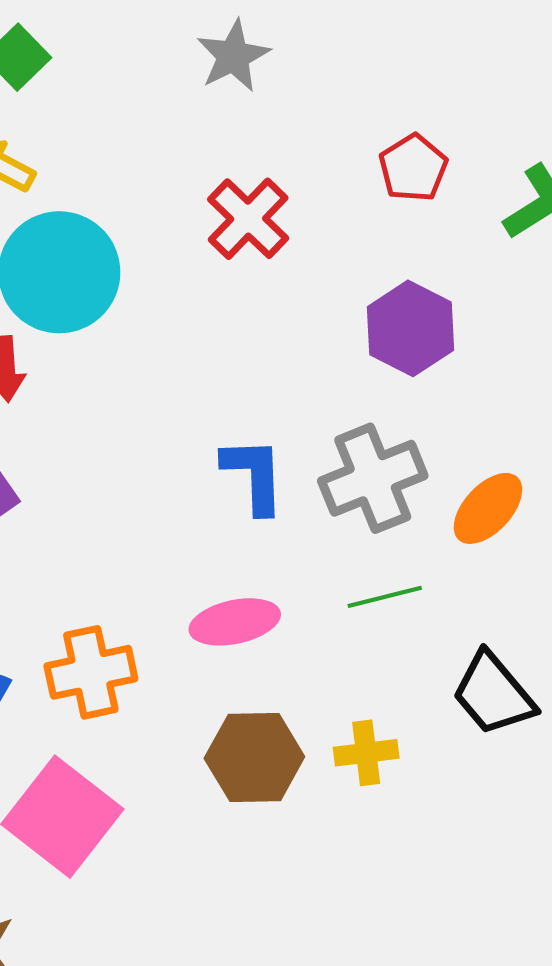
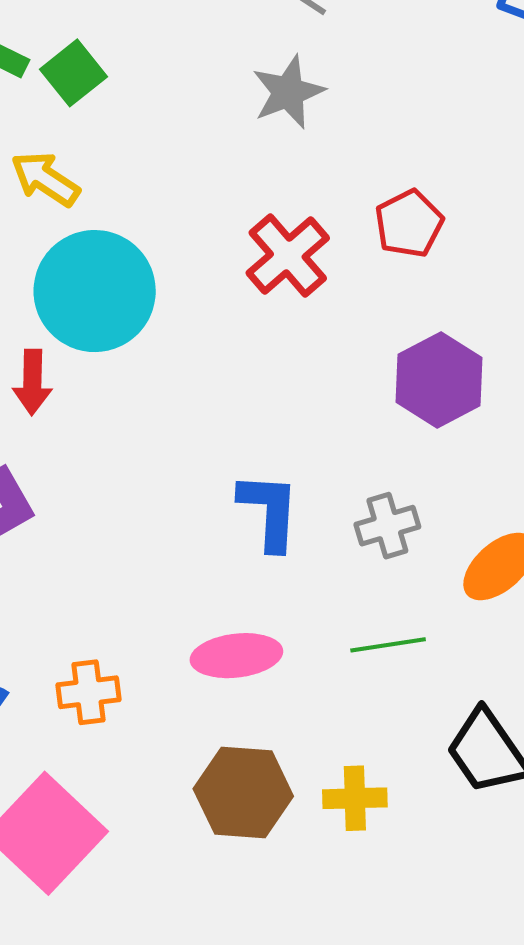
red pentagon: (413, 168) -> (409, 224), moved
gray cross: (373, 478) -> (387, 526), size x0.6
orange cross: (91, 672) -> (88, 692), size x0.7

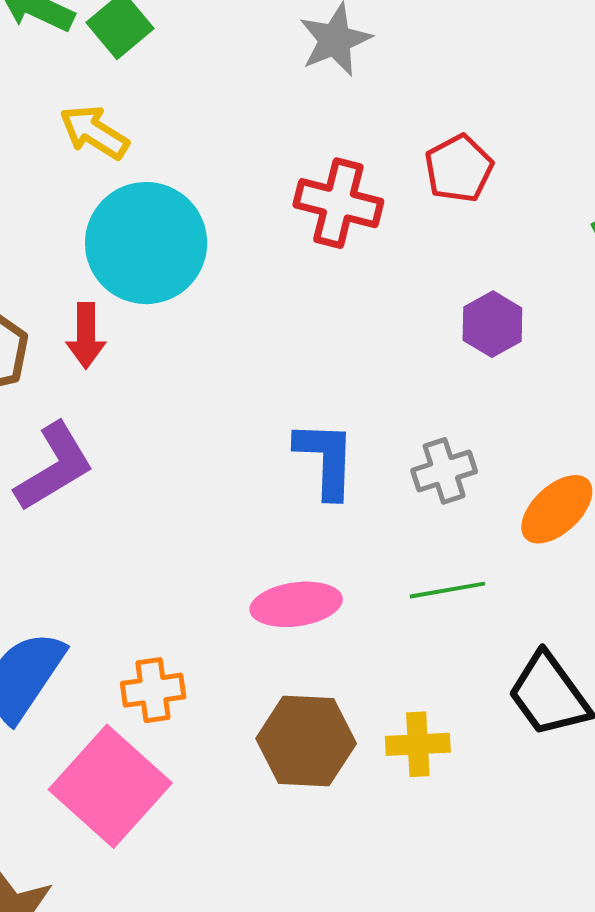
red cross: (288, 255) -> (338, 203), turned -34
purple hexagon: (439, 380) -> (492, 324), size x0.7
orange cross: (88, 692) -> (153, 690), moved

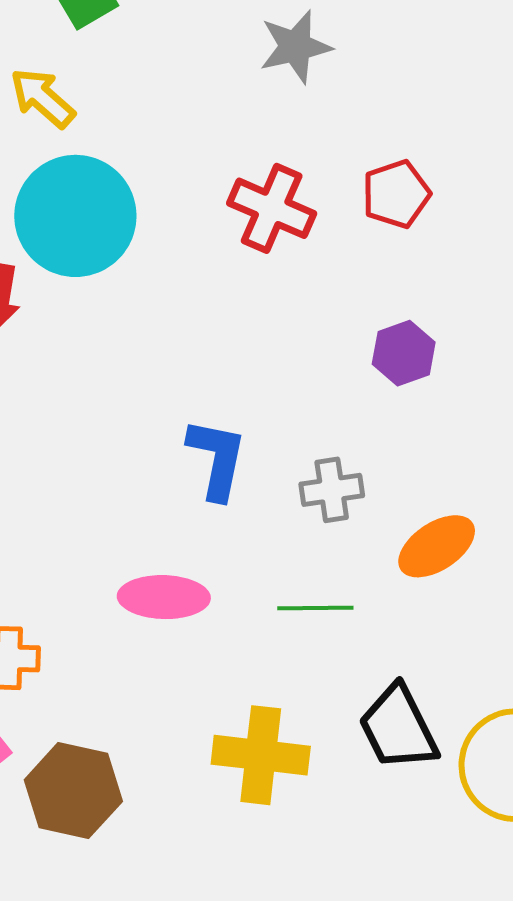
brown hexagon: (306, 741) -> (73, 791), moved
yellow cross: (418, 744) -> (261, 755), size x1.5

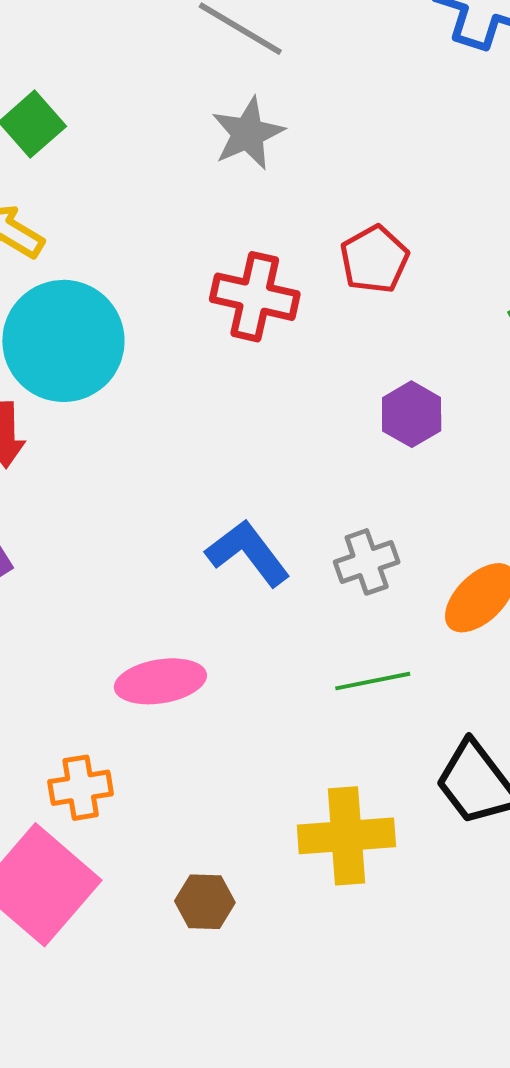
blue L-shape: (217, 459) -> (248, 553), turned -38
pink ellipse: (164, 597) -> (160, 681), moved
brown hexagon: (73, 791) -> (205, 902), moved, size x0.6

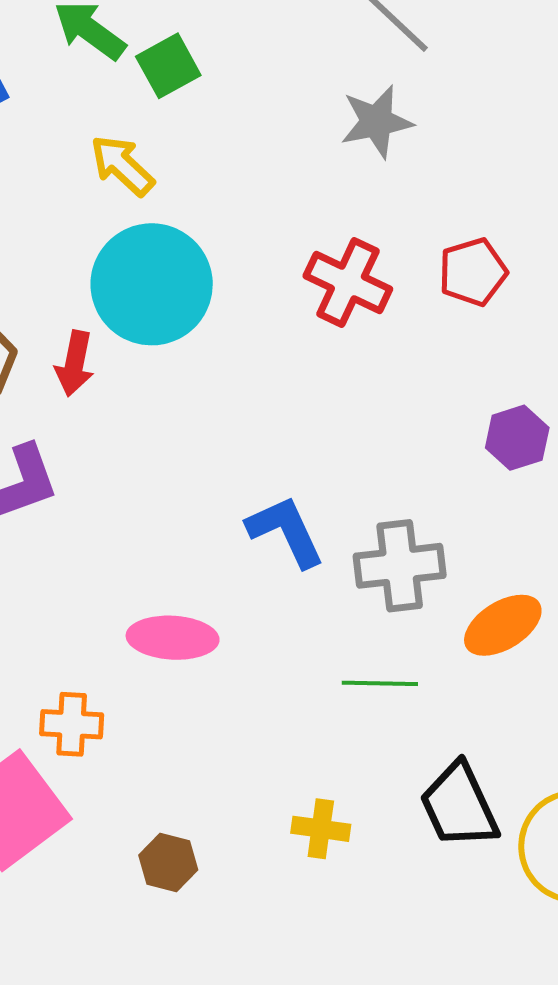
purple hexagon: (412, 414) -> (517, 438), moved
gray cross: (367, 562) -> (400, 566), size x1.4
yellow cross: (346, 836) -> (321, 829), size x0.6

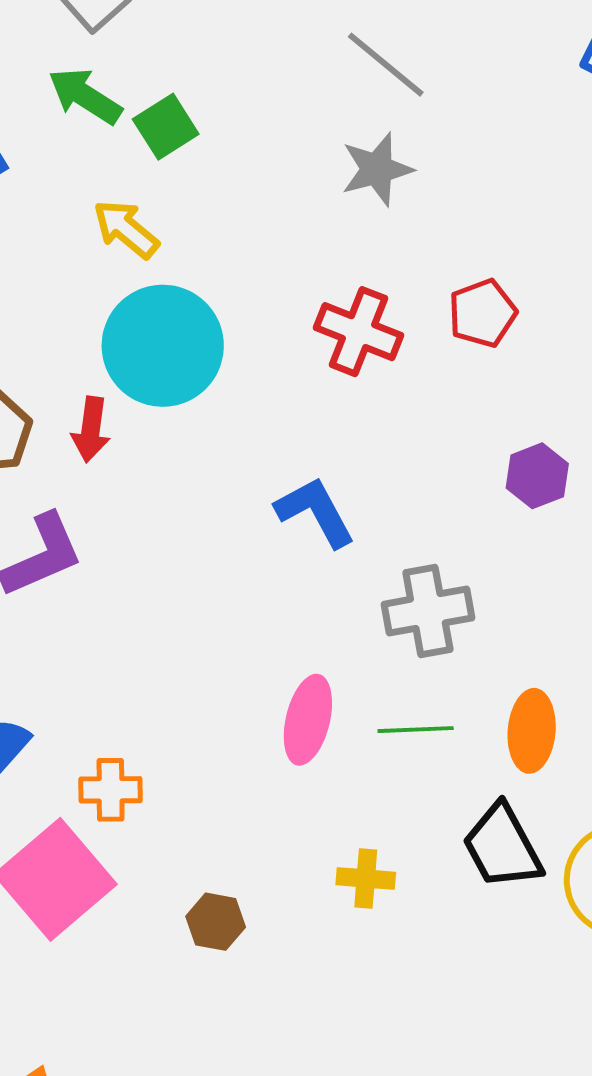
blue L-shape: (286, 531) -> (315, 512), moved
orange ellipse: (503, 625) -> (532, 731), moved, turned -50
pink ellipse: (173, 638) -> (308, 720), moved, turned -76

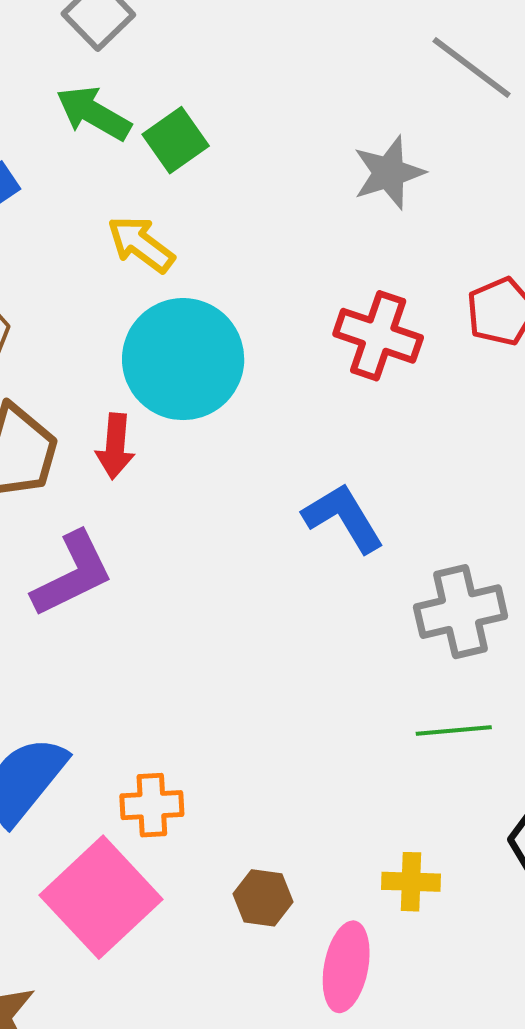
gray line: (386, 65) -> (472, 68), moved
pink ellipse: (308, 720) -> (346, 967), moved
brown hexagon: (216, 922) -> (263, 898), moved

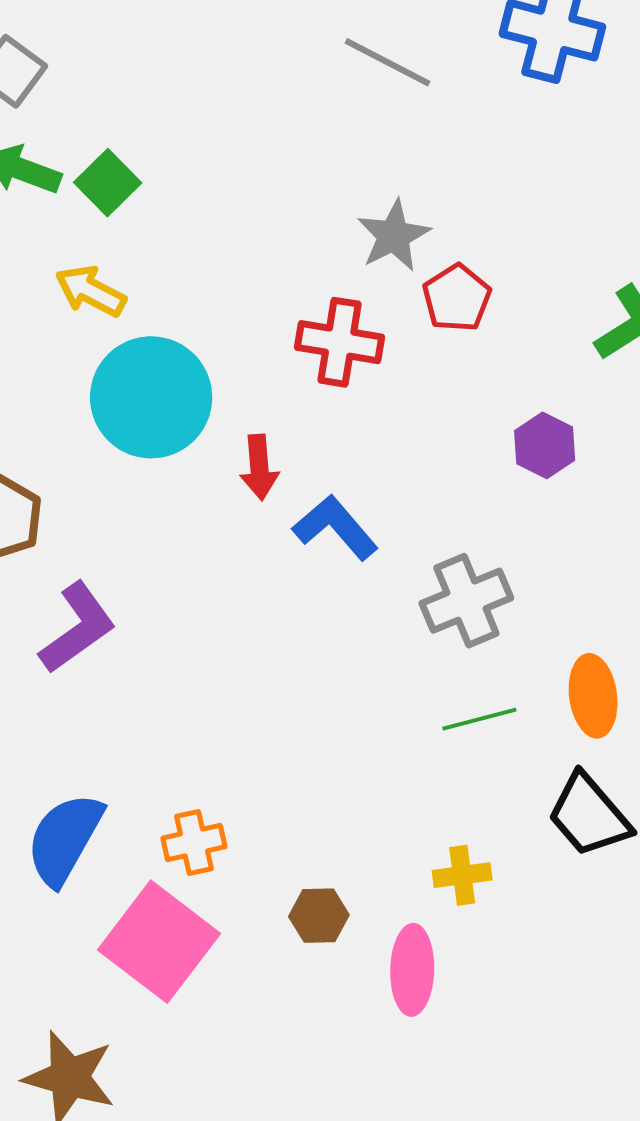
gray star: (389, 173) -> (394, 236), moved
red arrow: (115, 446) -> (259, 467), moved

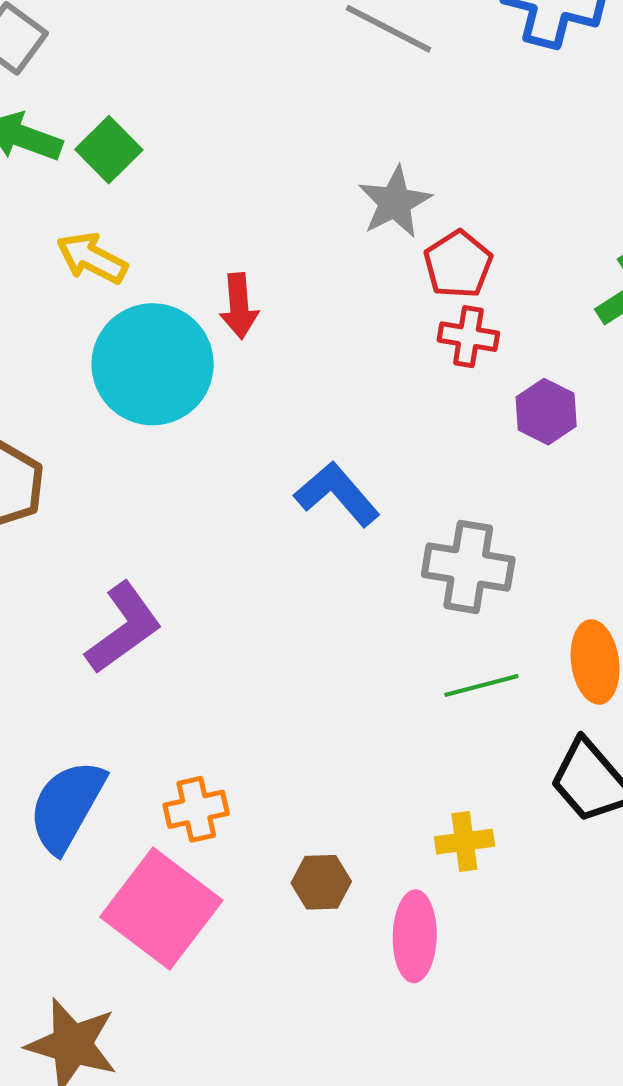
red cross: (340, 342) -> (468, 337), moved, size x0.7
red arrow: (259, 467) -> (239, 306), moved
gray cross: (466, 601) -> (468, 567), turned 32
purple L-shape: (78, 628) -> (124, 628), moved

